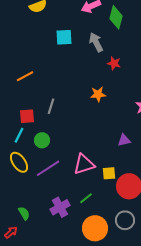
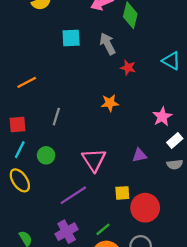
red square: (27, 116) -> (18, 125), moved
pink triangle: (84, 164) -> (94, 160), moved, turned -45
purple line: (48, 168) -> (73, 195), moved
green line: (86, 198) -> (103, 229), moved

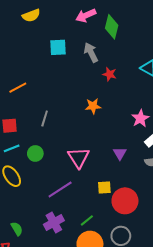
cyan line: (20, 150) -> (12, 148), turned 42
purple triangle: (139, 155) -> (120, 153), turned -48

